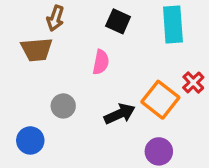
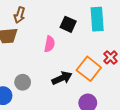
black square: (118, 21) -> (68, 24), moved
gray circle: (63, 106) -> (23, 82), moved

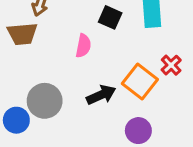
gray circle: (23, 82) -> (45, 101), size x1.5

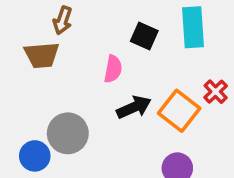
black arrow: (101, 95) -> (134, 107), moved

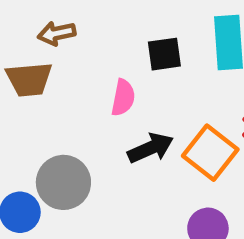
brown arrow: (63, 20) -> (57, 33), turned 60
black square: (144, 36) -> (164, 54), turned -32

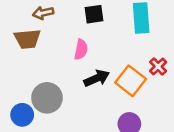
black square: (164, 54) -> (94, 14), moved

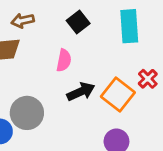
black square: (94, 14) -> (78, 22), turned -30

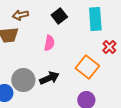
red cross: (148, 79) -> (109, 47), moved
black arrow: (81, 92) -> (49, 78), moved

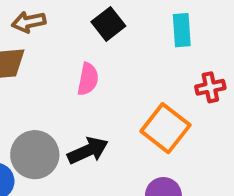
cyan rectangle: (95, 19) -> (182, 30), size x0.7
red cross: (109, 47) -> (210, 87), turned 32

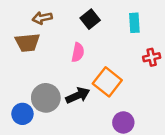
orange square: (165, 128) -> (107, 82), moved

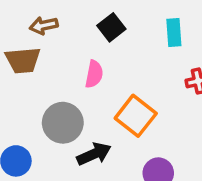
black arrow: (78, 95) -> (94, 154), moved
gray circle: (46, 98) -> (63, 123), moved

